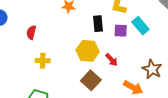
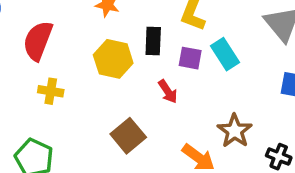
red semicircle: (31, 32) -> (38, 41), size x1.6
yellow hexagon: (88, 51) -> (113, 59), moved
red arrow: (112, 60) -> (168, 92), moved

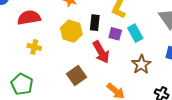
red semicircle: (38, 41) -> (29, 18), turned 55
red arrow: (168, 92) -> (101, 52), size x1.6
brown star: (235, 131) -> (141, 64), moved

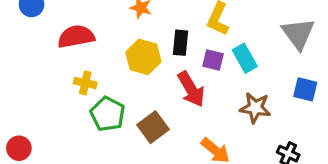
brown star: (141, 64) -> (255, 108), turned -30
green pentagon: (22, 84) -> (108, 114), moved

